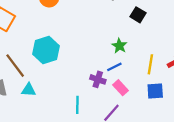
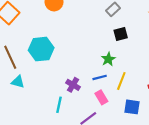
black square: (138, 15) -> (121, 34), moved, turned 32
yellow line: (150, 64) -> (121, 81), moved
purple cross: (98, 79) -> (73, 85), moved

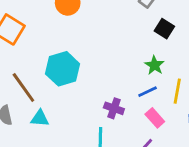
black square: (121, 34) -> (164, 29), turned -32

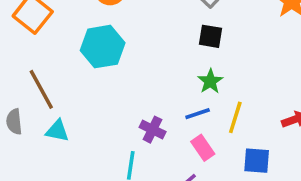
black square: (164, 29) -> (211, 36), moved, turned -30
cyan hexagon: (63, 69) -> (103, 47), moved

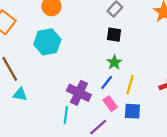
blue line: (198, 114) -> (107, 83), turned -32
purple cross: (153, 130) -> (79, 93), size x1.5
blue square: (257, 161) -> (132, 111), moved

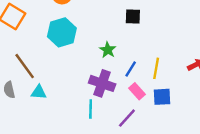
green star: (114, 62) -> (108, 50), moved

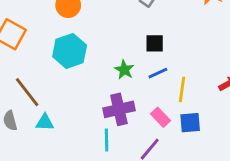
black square: (133, 16) -> (155, 43), moved
blue line: (131, 69) -> (158, 73), moved, turned 35
purple cross: (102, 83) -> (119, 109), turned -30

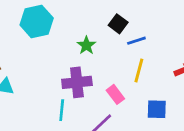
black square: (155, 43) -> (118, 24), turned 30
blue line: (158, 73) -> (136, 41), moved
blue square: (190, 123) -> (157, 109), moved

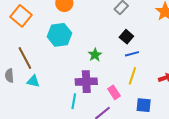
black square: (118, 24) -> (126, 37), moved

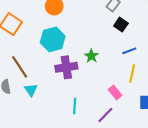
black square: (126, 37) -> (121, 25), moved
cyan triangle: (33, 81) -> (31, 90), turned 48
purple cross: (86, 82) -> (66, 67), moved

